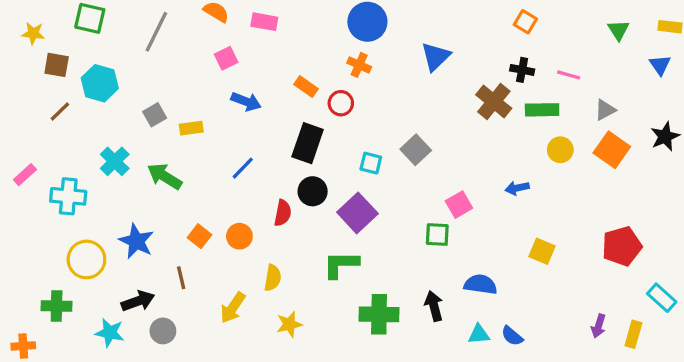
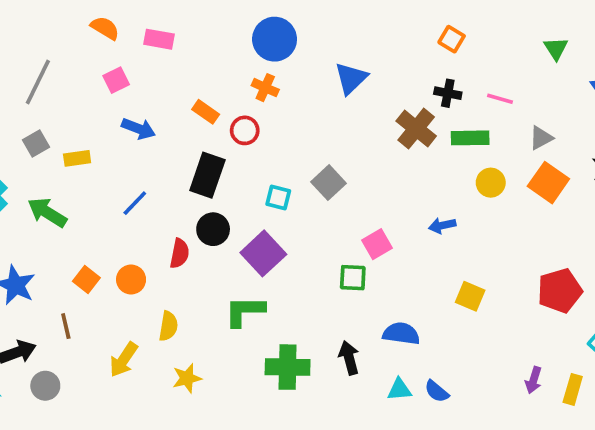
gray line: (156, 32) -> (38, 82), moved

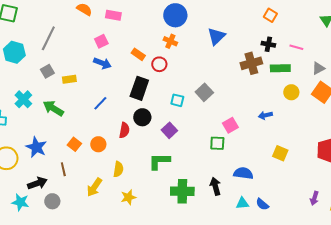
pink square: (116, 80) -> (101, 41), moved
brown cross: (416, 129) -> (251, 63), turned 35
purple square: (263, 253) -> (169, 130), size x0.7

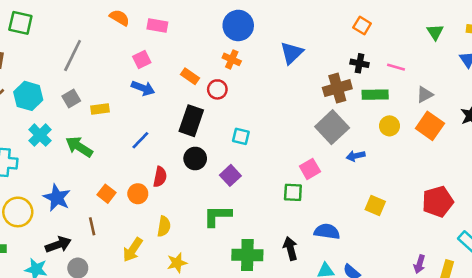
cyan hexagon: (14, 52) -> (28, 96), moved
gray square: (204, 92) -> (332, 127), moved, size x1.4
red semicircle: (124, 130) -> (160, 177), moved

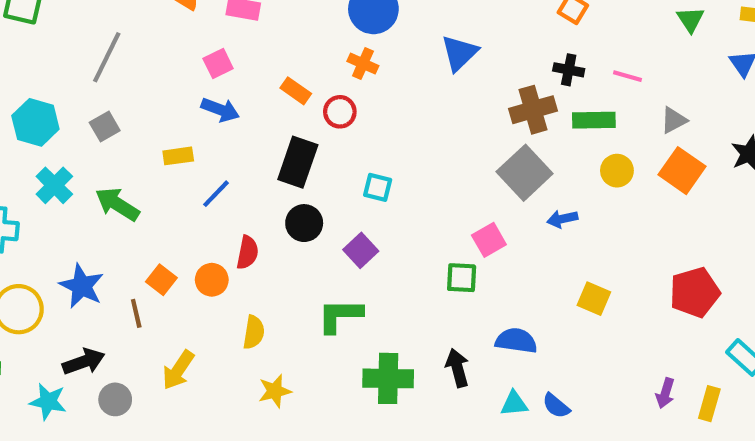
yellow rectangle: (100, 109) -> (178, 156), moved
brown line: (92, 226) -> (136, 313), moved
yellow arrow: (133, 250) -> (178, 370), moved

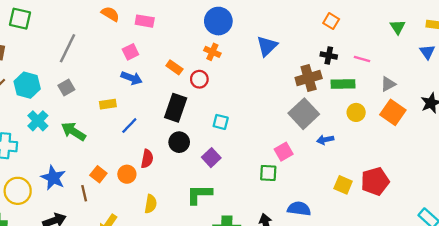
red pentagon: (695, 292) -> (375, 181), moved

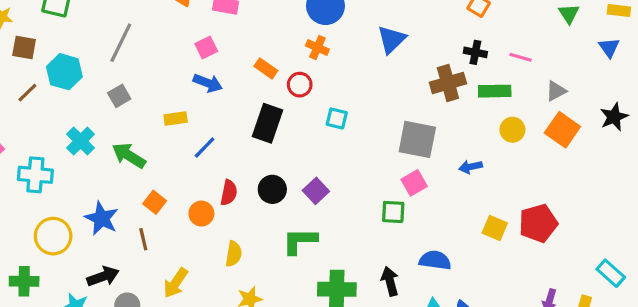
cyan hexagon: (27, 85) -> (64, 72), moved
gray square: (304, 114) -> (417, 139), moved, turned -36
cyan square: (221, 122) -> (337, 118), moved
black circle: (179, 142) -> (272, 189), moved
orange square: (98, 174) -> (155, 202), moved

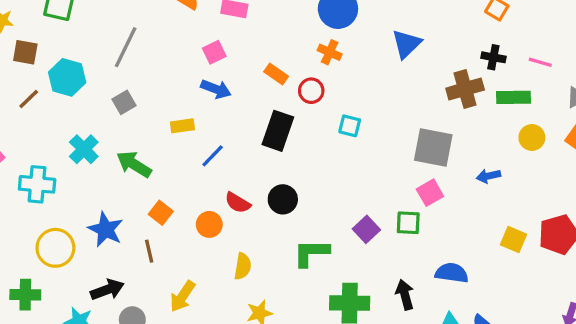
purple square: (316, 191) -> (366, 229), moved
red semicircle: (229, 193) -> (238, 203), turned 110

